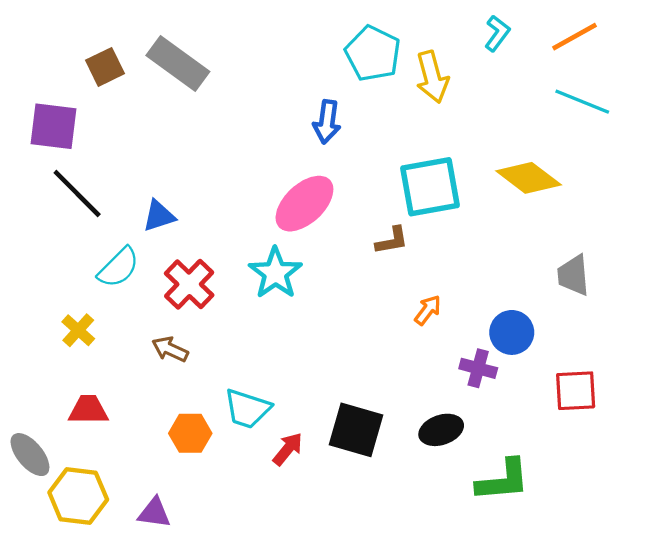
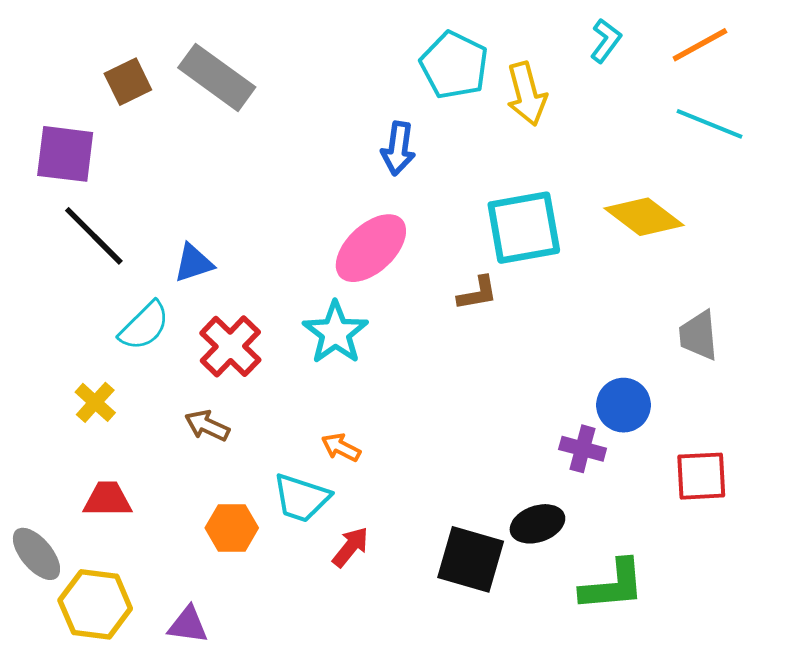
orange arrow: (428, 310) -> (341, 447), moved, turned -100
black square: (356, 430) -> (471, 559), moved

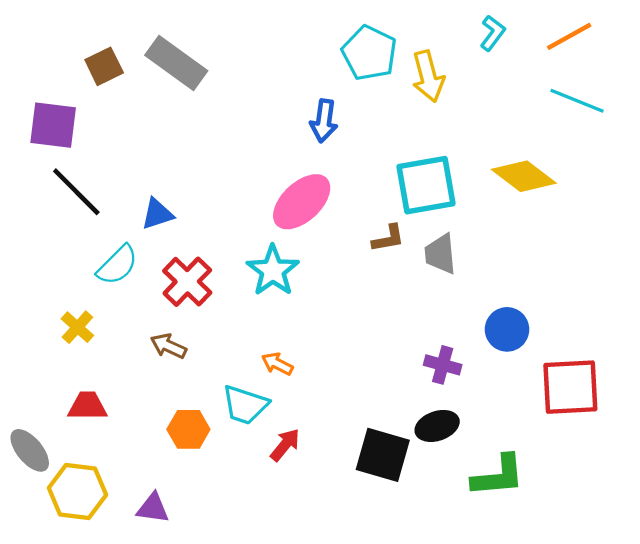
gray trapezoid: (699, 335) -> (440, 254), moved
purple cross: (583, 449) -> (443, 365), moved
red square: (701, 476) -> (570, 387), size x1.4

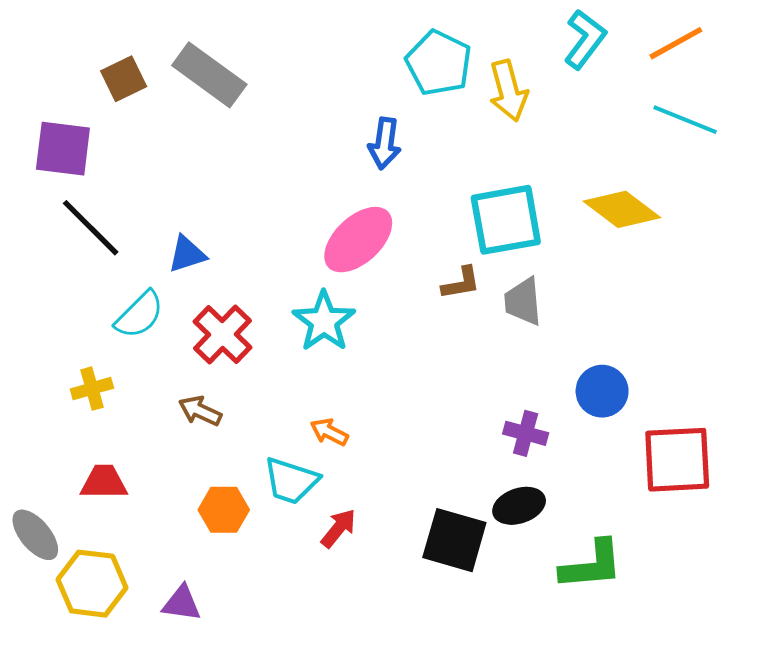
cyan L-shape: (493, 33) -> (585, 39), size x1.4
yellow cross: (77, 327) -> (92, 389), turned 32

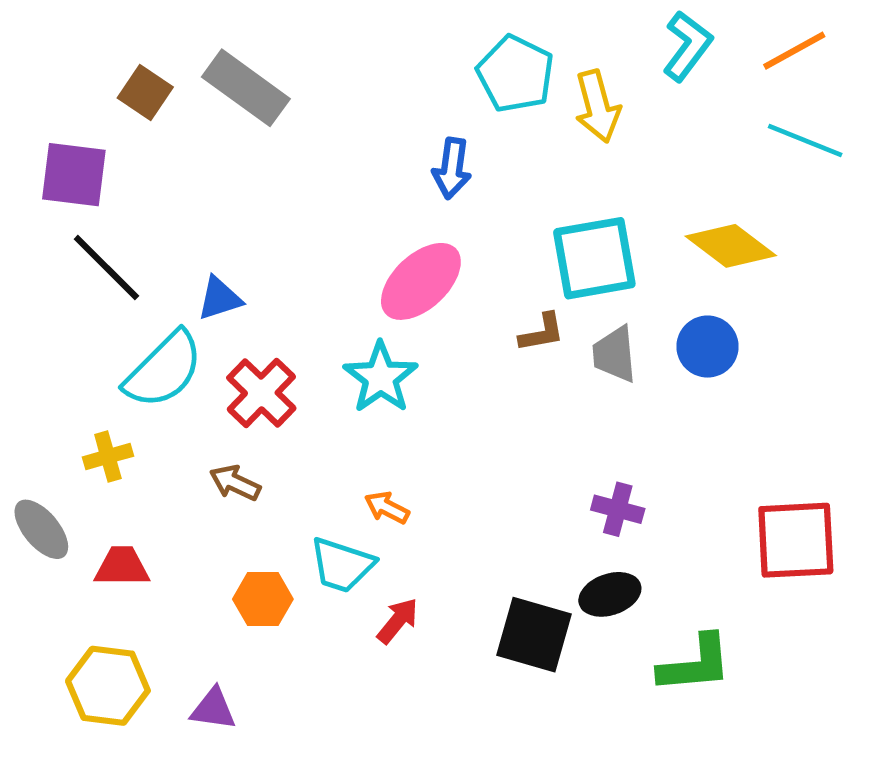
brown square: (124, 79) -> (145, 92), turned -30
cyan semicircle: (139, 315) -> (164, 370), size x1.4
blue circle: (602, 391) -> (708, 347), moved
gray ellipse: (35, 535) -> (41, 529), moved

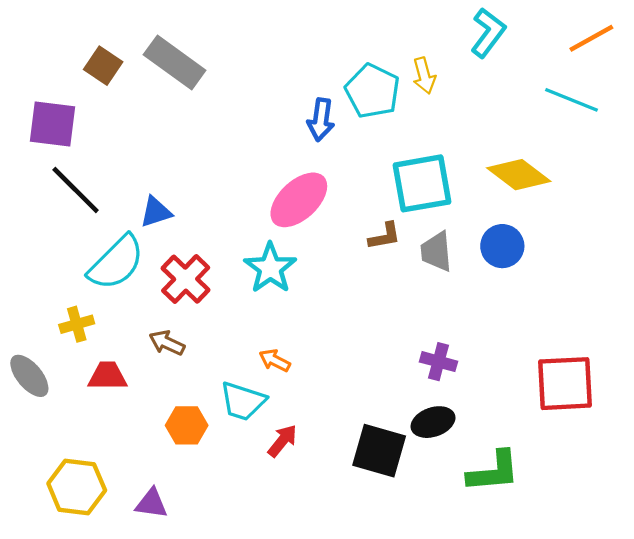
orange line: (794, 51) -> (591, 38), moved
cyan pentagon: (515, 74) -> (373, 91), moved
yellow arrow: (598, 106) -> (424, 76), size x0.7
red trapezoid: (122, 567) -> (107, 376), moved

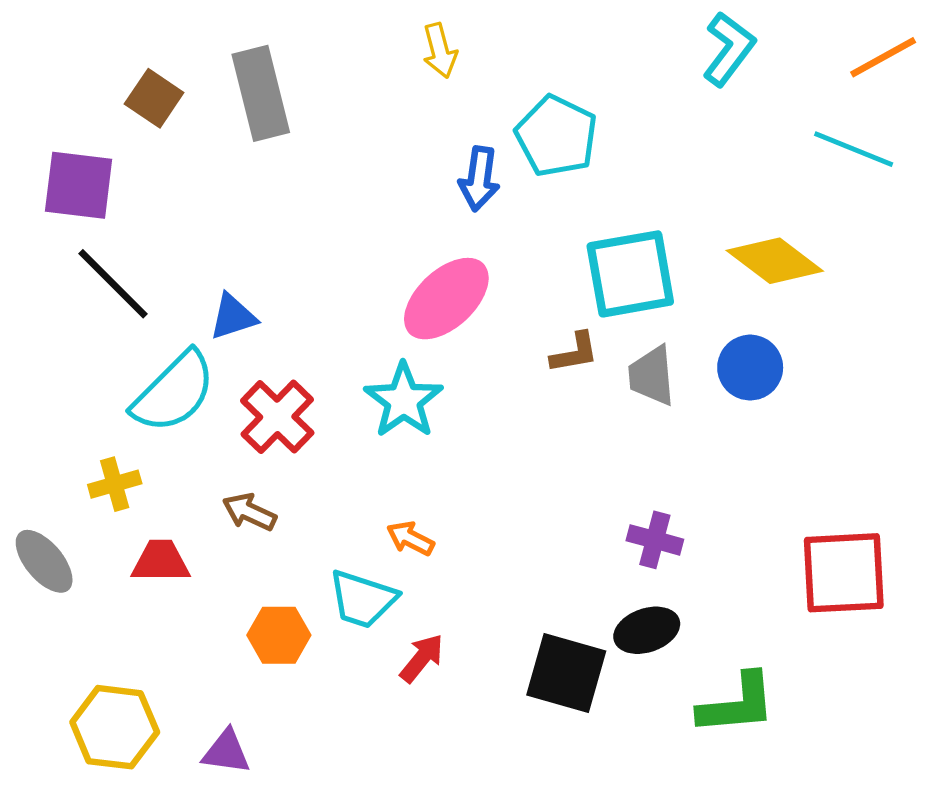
gray rectangle: (175, 62) -> (261, 93), turned 40
yellow arrow: (424, 76) -> (440, 51), moved

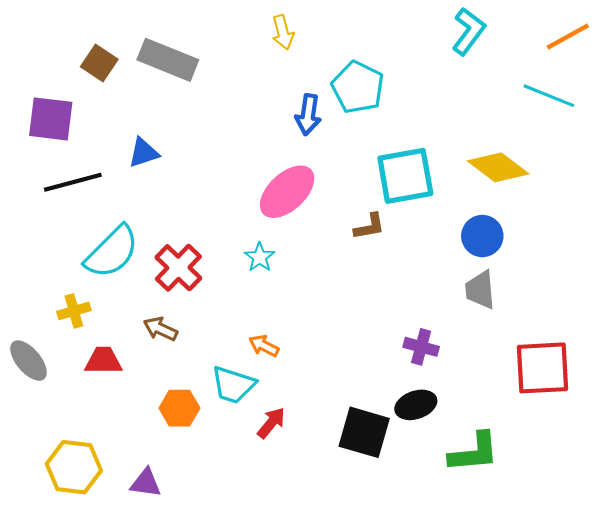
gray rectangle: (261, 93) -> (168, 60), turned -54
black line: (113, 284) -> (73, 182), turned -60
blue triangle: (233, 317) -> (144, 153), moved
gray trapezoid: (652, 376) -> (480, 290), moved
cyan star: (404, 400) -> (260, 257), size x0.6

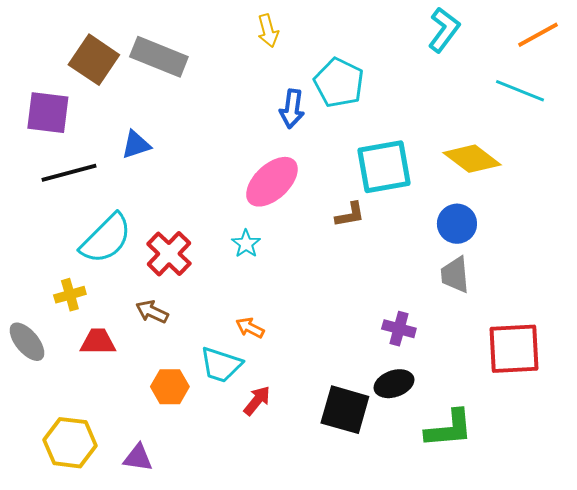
brown square: (99, 63) -> (94, 60), size x1.4

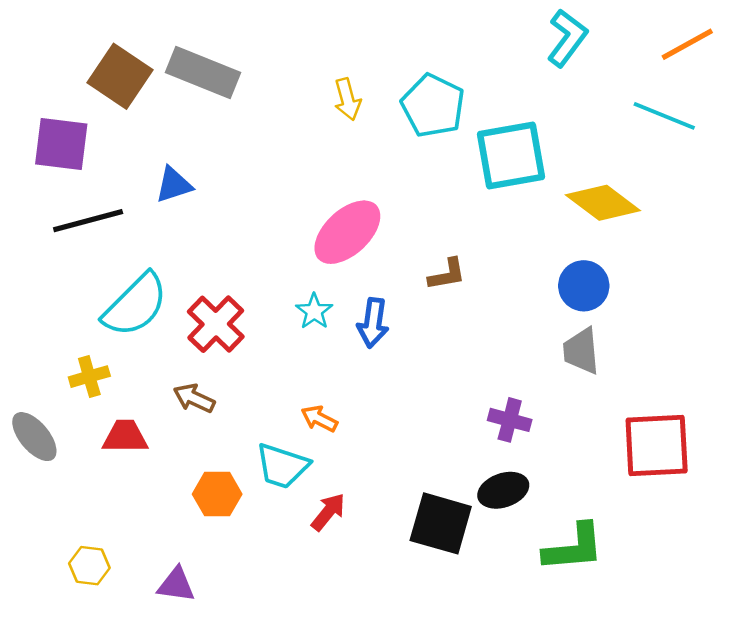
yellow arrow: (268, 31) -> (347, 99), moved
blue arrow: (292, 109) -> (373, 323), moved
cyan square: (384, 167) -> (511, 155), moved
yellow hexagon: (70, 443) -> (89, 566), size x0.6

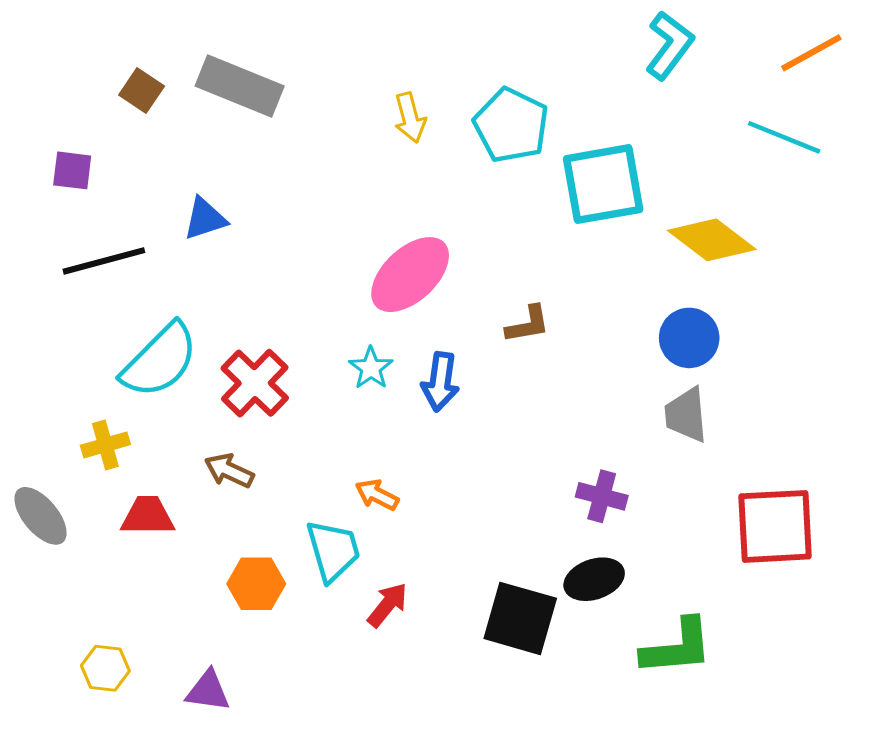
brown square: (120, 76) -> (142, 91), size x0.6
purple square: (61, 144) -> (72, 170), size x0.6
cyan trapezoid: (282, 466) -> (333, 551), turned -124

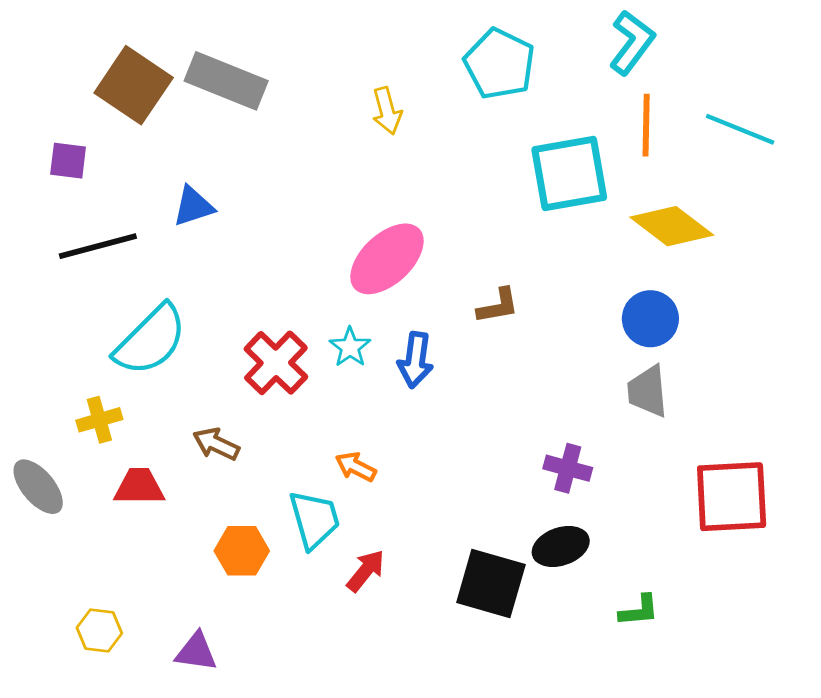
orange line: (811, 53) -> (646, 125), moved, turned -60
brown square: (142, 91) -> (134, 85), size x1.8
cyan pentagon: (511, 125) -> (499, 64), moved
red cross: (255, 383) -> (276, 363), moved
green L-shape: (677, 647) -> (639, 611), size x0.6

